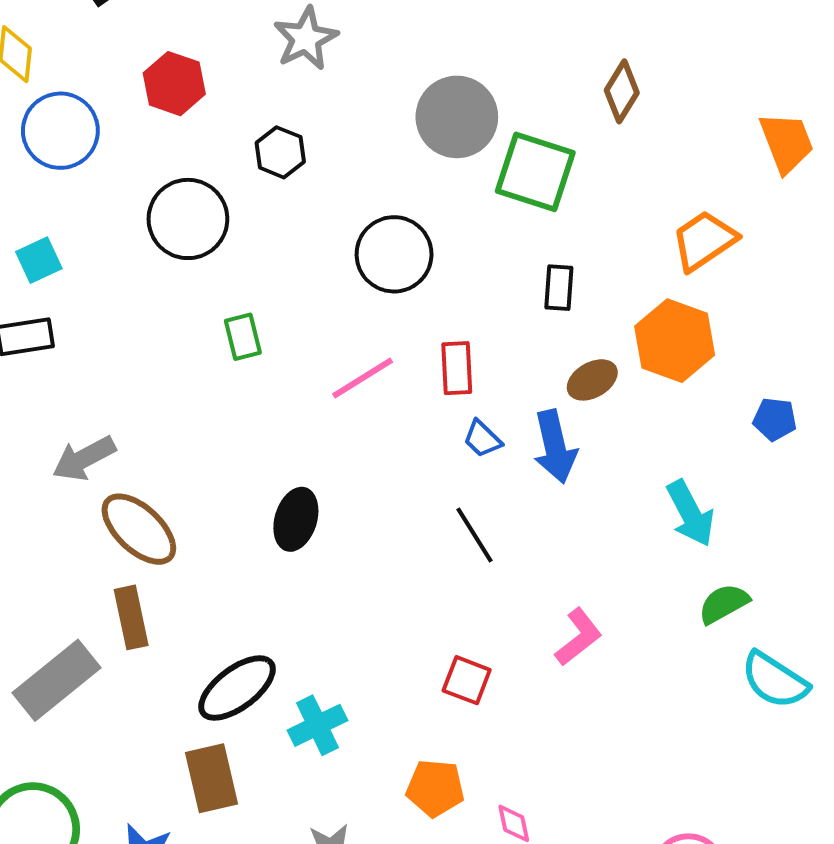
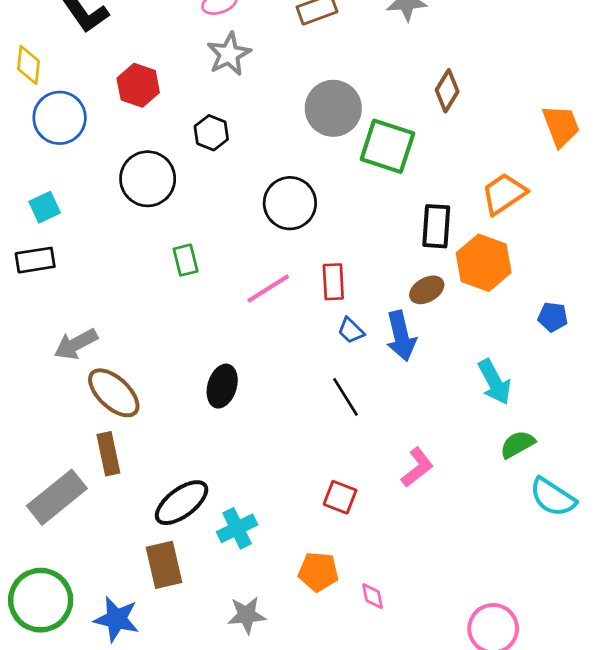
black rectangle: (559, 288) -> (436, 226), moved, size x1.4

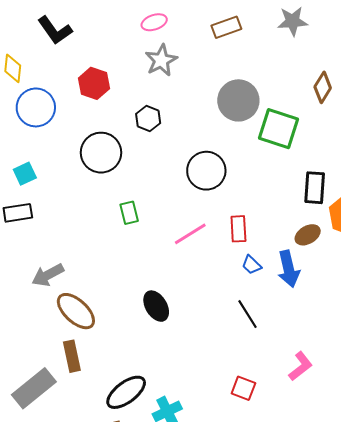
black ellipse: (222, 386) -> (156, 306), turned -48

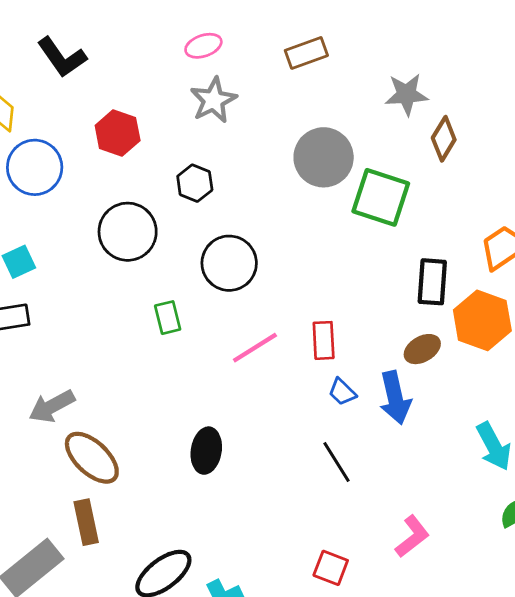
gray star: (293, 21) -> (407, 94), moved
black circle: (206, 171) -> (229, 263), moved
black ellipse: (156, 306) -> (206, 451), turned 40

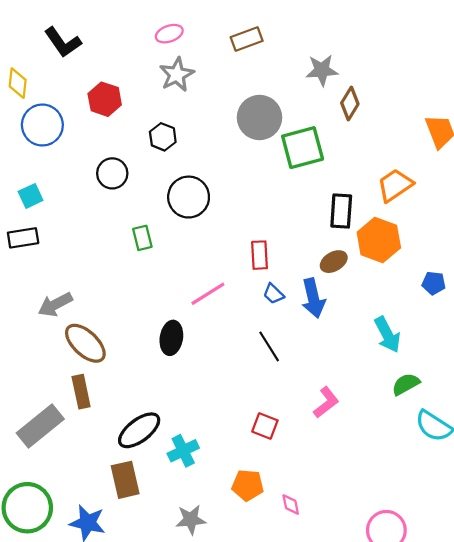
green square: (381, 197) -> (303, 148), turned -33
black circle: (128, 232) -> (112, 173), size x0.7
pink line: (255, 348) -> (208, 294), moved

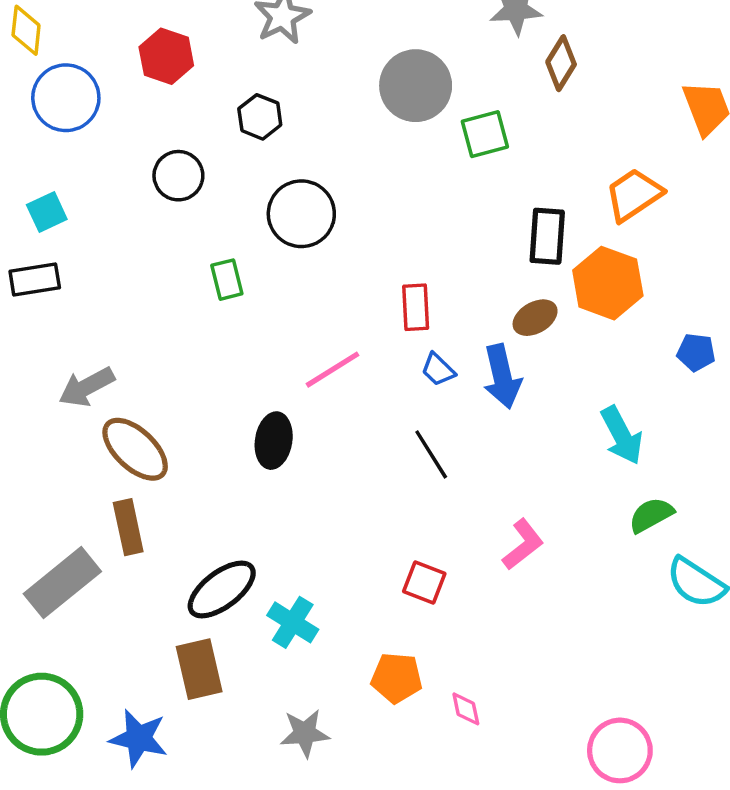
green square: (303, 148) -> (485, 134), size x0.7
cyan cross: (183, 451) -> (293, 622), turned -32

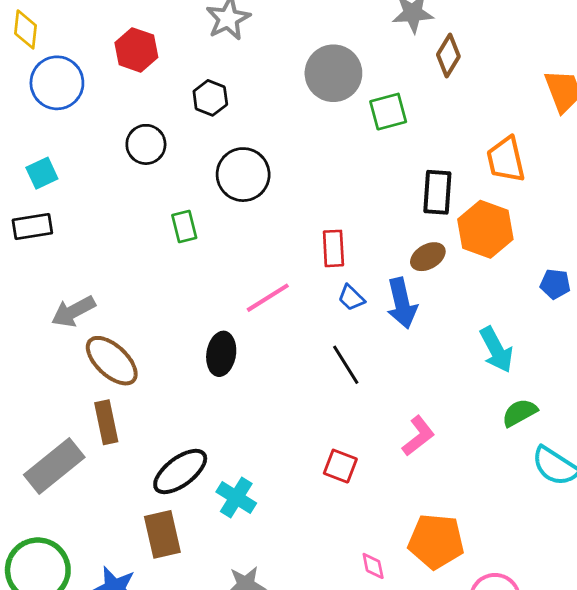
orange trapezoid: (634, 195) -> (506, 159), turned -69
orange pentagon: (397, 678) -> (436, 541), moved, size x1.4

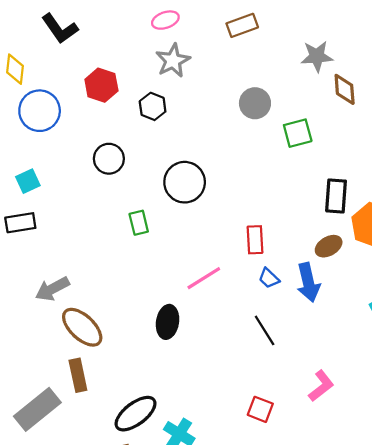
brown diamond: (448, 55) -> (345, 89), turned -36
gray circle: (333, 73) -> (255, 103), size x0.7
black hexagon: (210, 98) -> (153, 106), moved

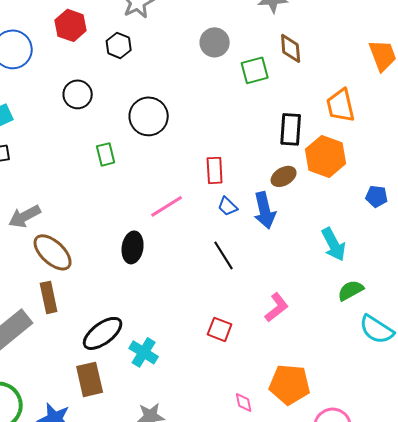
brown diamond: (345, 89) -> (291, 48), moved

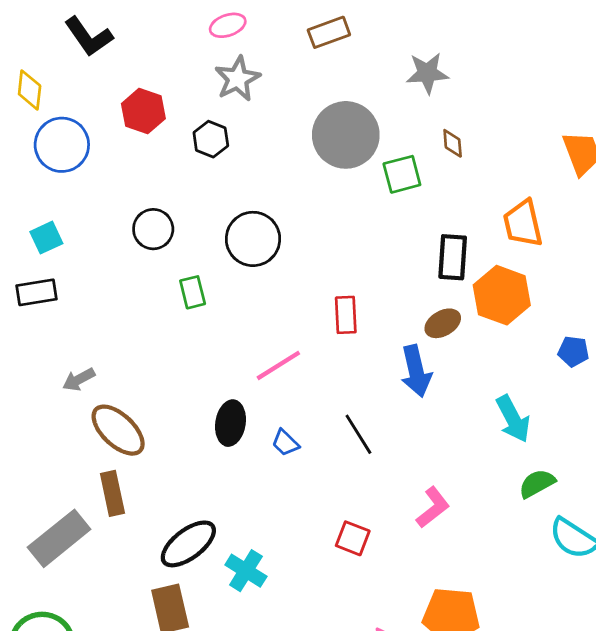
gray circle: (215, 42) -> (346, 135), size x1.6
brown diamond: (291, 48) -> (453, 143), size x0.7
black circle: (78, 94) -> (153, 229), moved
blue trapezoid: (228, 206) -> (285, 443), moved
gray arrow: (25, 216) -> (79, 379), size x0.7

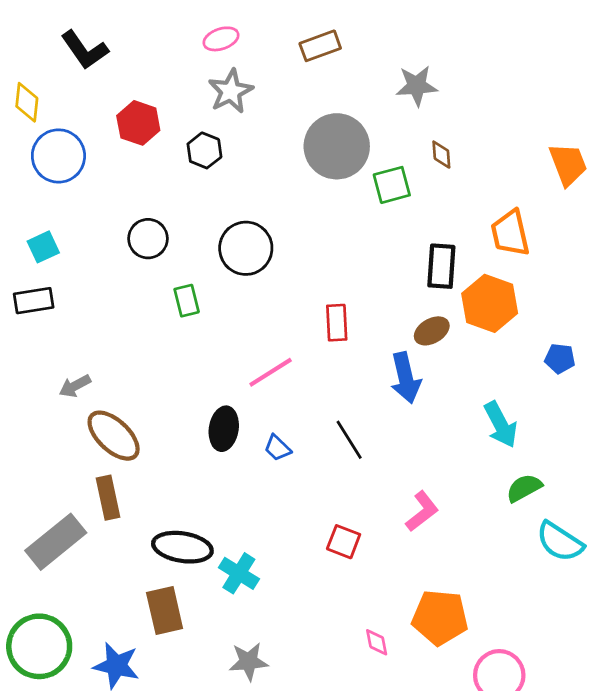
black ellipse: (188, 544) -> (182, 547), turned 46

